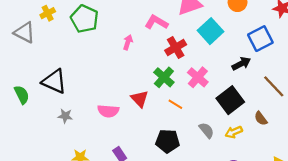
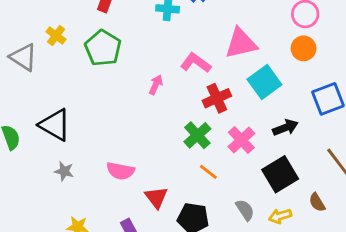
yellow cross: (48, 13) -> (56, 36), turned -32
black arrow: (241, 64) -> (285, 128), moved
red triangle: (140, 99) -> (156, 197), moved

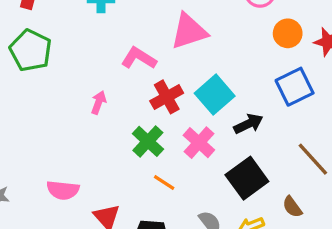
orange circle: (304, 48) -> (288, 33), moved
cyan square: (264, 82) -> (215, 95), moved
pink arrow: (156, 85) -> (99, 103), moved

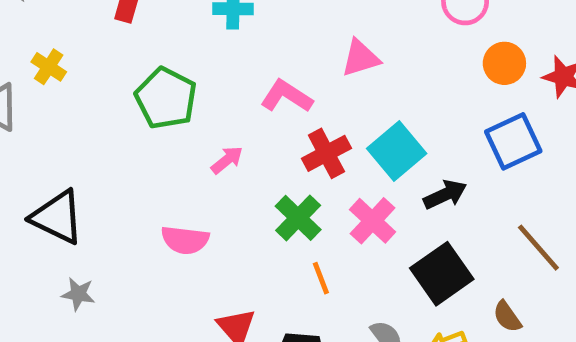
pink triangle: (189, 31) -> (360, 58), size x0.7
green pentagon: (31, 50) -> (166, 98), moved
pink arrow: (99, 103) -> (227, 160), turned 30
orange line: (164, 182) -> (321, 278), turned 35
pink semicircle: (63, 190) -> (185, 240), moved

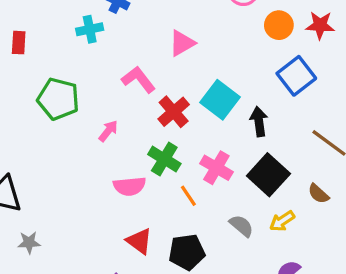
pink L-shape: (287, 96) -> (138, 80), turned 32
black arrow: (445, 195) -> (259, 122), turned -60
pink cross: (373, 221) -> (216, 168), moved
pink semicircle: (185, 240) -> (130, 186), moved

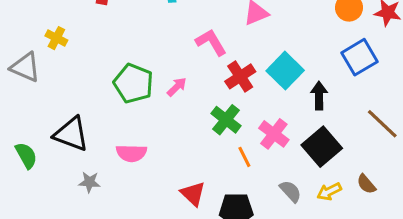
green pentagon: (58, 99) -> (133, 83), moved
pink semicircle: (130, 186) -> (131, 153), moved
brown semicircle: (318, 194) -> (366, 184), moved

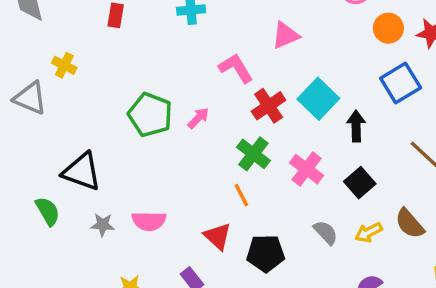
black square: (322, 147) -> (360, 183), size x0.7
pink semicircle: (131, 153) -> (149, 221), moved
green semicircle: (26, 155) -> (48, 211), moved
orange line: (244, 157) -> (241, 195), moved
brown semicircle: (366, 184) -> (410, 224), size x1.4

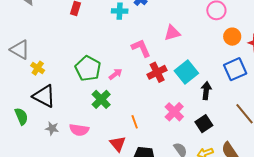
yellow cross: (64, 65) -> (38, 68), moved
green cross: (253, 154) -> (101, 99), moved

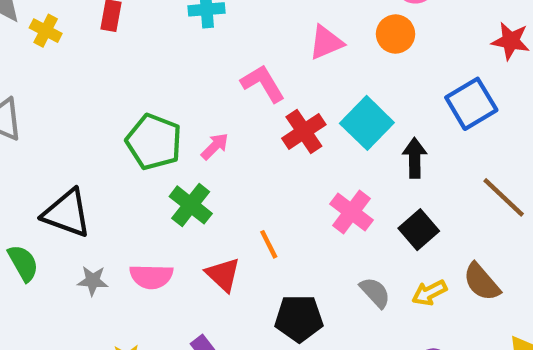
orange circle: (232, 37) -> (396, 34), moved
yellow cross: (38, 68) -> (46, 31), moved
red triangle: (118, 144) -> (223, 275), moved

